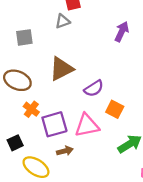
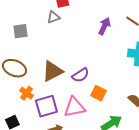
brown triangle: (61, 69) -> (52, 71), moved

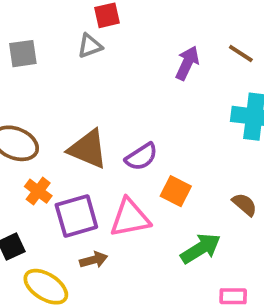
gray square: (20, 31) -> (23, 54), moved
brown triangle: (52, 71) -> (88, 149), turned 50

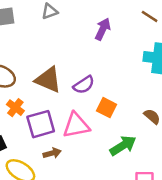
purple arrow: (187, 63) -> (103, 29), moved

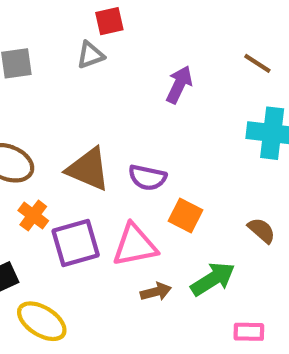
purple semicircle: (84, 85) -> (147, 178), turned 45
brown arrow: (52, 153) -> (156, 292), moved

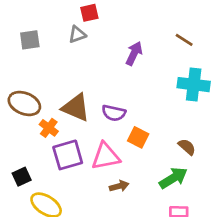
orange cross: (33, 216) -> (49, 128), moved
green arrow: (213, 279) -> (173, 178), moved

